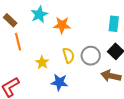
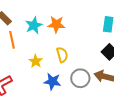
cyan star: (39, 14) -> (34, 25), moved
gray circle: (91, 56) -> (80, 78), moved

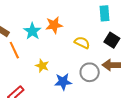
yellow semicircle: (62, 55) -> (82, 43), moved, turned -35

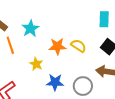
orange star: (54, 25) -> (57, 46), moved
gray circle: (90, 72) -> (83, 86), moved

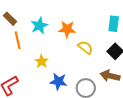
orange star: (57, 46) -> (67, 29), moved

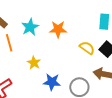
yellow semicircle: (85, 47) -> (87, 48), moved

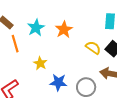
orange star: (58, 29) -> (64, 30), turned -30

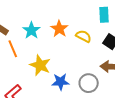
yellow semicircle: (93, 48) -> (83, 36), moved
yellow star: (40, 63) -> (40, 65), size x1.5

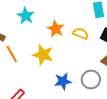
cyan star: (31, 30) -> (26, 16), moved
yellow star: (40, 65) -> (43, 55), moved

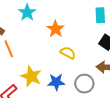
yellow semicircle: (81, 33) -> (68, 53), moved
yellow star: (43, 55) -> (31, 76), moved

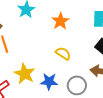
orange star: (55, 29) -> (60, 21), moved

